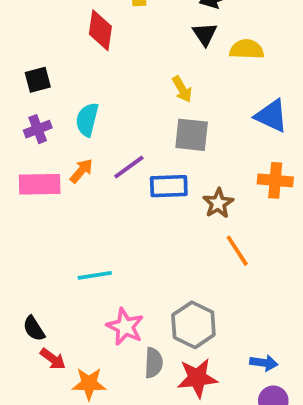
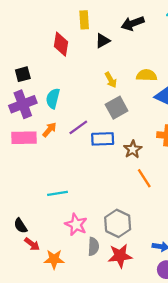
black triangle: (205, 34) -> (103, 41), moved, turned 35
yellow semicircle: (247, 49) -> (147, 75), moved
purple cross: (38, 129) -> (23, 104), size x1.6
gray square: (192, 135) -> (117, 108), turned -35

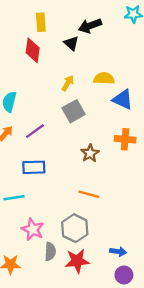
black triangle: (103, 41) -> (71, 43), moved, turned -49
red diamond: (61, 44) -> (33, 50), moved
yellow arrow: (111, 80) -> (68, 83), turned -119
blue rectangle: (103, 139) -> (34, 167), moved
orange line: (144, 178) -> (89, 194), moved, turned -42

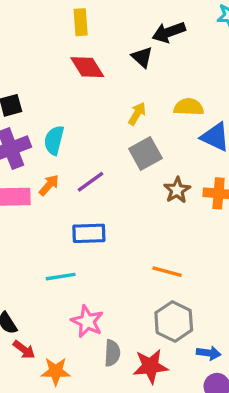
yellow rectangle: (41, 22) -> (81, 22), moved
red diamond: (33, 50) -> (87, 67), turned -40
brown star: (90, 153) -> (177, 190), moved
gray hexagon: (75, 228) -> (174, 321), moved

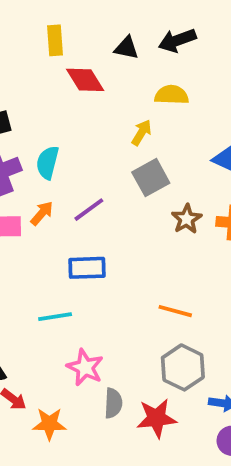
yellow rectangle: (81, 22) -> (55, 40), moved
black triangle: (142, 57) -> (126, 48), moved, turned -30
yellow semicircle: (189, 107) -> (172, 95), moved

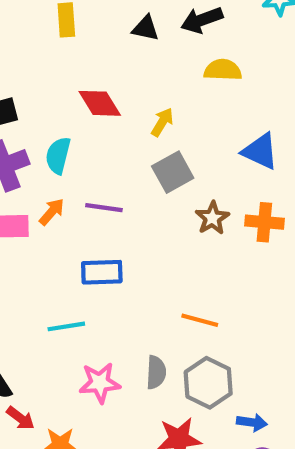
red diamond: (85, 80) -> (100, 103), moved
yellow semicircle: (172, 95) -> (223, 70), moved
purple line: (89, 210) -> (104, 208), turned 44
pink star: (85, 367) -> (100, 383), turned -30
gray semicircle: (113, 403) -> (156, 372), moved

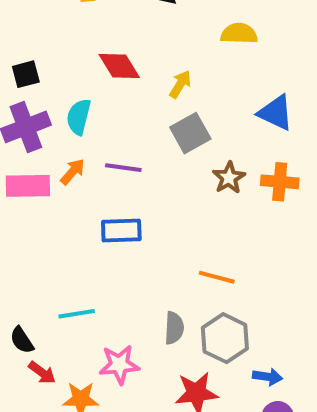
cyan line: (66, 326) -> (77, 314), moved
pink star: (100, 383) -> (119, 365), moved

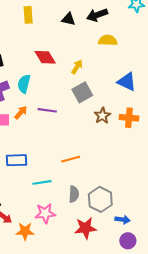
blue rectangle: (121, 231) -> (17, 160), moved
orange line: (217, 277) -> (71, 159), moved, turned -30
cyan line: (77, 314) -> (42, 182), moved

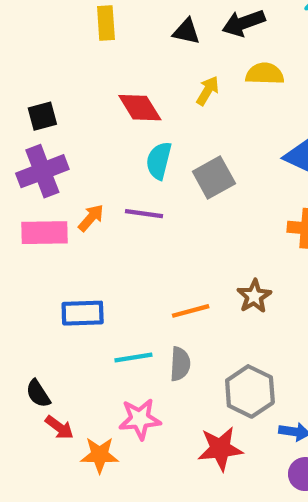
yellow arrow: (77, 67) -> (208, 91), moved
cyan semicircle: (24, 84) -> (159, 161), moved
brown star: (102, 116) -> (254, 296), moved
gray semicircle: (74, 194) -> (180, 364), moved

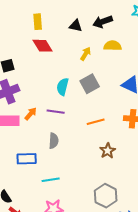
red diamond: (140, 108) -> (43, 46), moved
gray square: (214, 178) -> (90, 84), moved
orange line: (191, 311) -> (96, 122), moved
gray semicircle: (180, 364) -> (54, 141), moved

